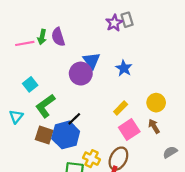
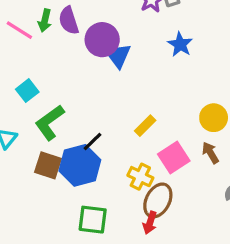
pink line: (25, 43) -> (19, 30), turned 42
blue star: (124, 68) -> (180, 44), moved
purple circle: (81, 74) -> (102, 40), moved
yellow rectangle: (121, 108) -> (145, 126), moved
yellow cross: (92, 159) -> (140, 177), moved

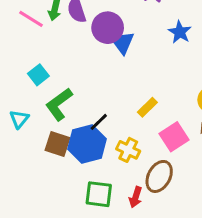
yellow cross: (140, 177) -> (128, 150), moved
red arrow: (150, 223) -> (136, 197), moved

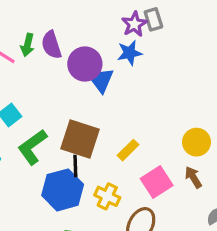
blue star: (180, 32) -> (130, 53), moved, turned 30
black line: (99, 122) -> (75, 166), turned -48
brown square: (58, 144) -> (80, 139), moved, size x1.4

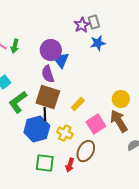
green arrow: (27, 45) -> (15, 46), moved
purple semicircle: (51, 45) -> (48, 74), moved
blue star: (130, 53) -> (98, 43), moved
brown arrow: (193, 177) -> (119, 121), size x1.6

